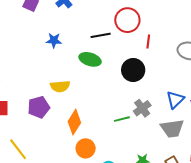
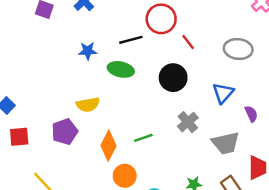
blue star: (54, 40) -> (88, 51), moved
red line: (148, 41) -> (188, 42), turned -40
blue triangle: (175, 100) -> (223, 93), moved
green line: (122, 119) -> (143, 138), moved

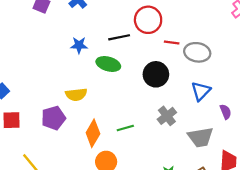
red line: (188, 42) -> (172, 43), turned -48
gray ellipse: (238, 49) -> (197, 52), moved

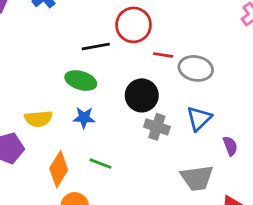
blue star: (79, 45) -> (84, 118), moved
gray cross: (167, 116) -> (157, 127), moved, turned -36
green line: (125, 128) -> (100, 164), turned 35

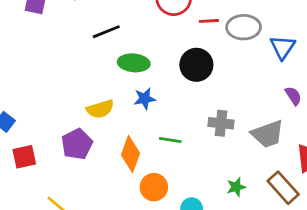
black line: (96, 47) -> (106, 32), moved
blue triangle: (199, 118) -> (283, 47), moved
gray cross: (157, 127) -> (221, 123), moved

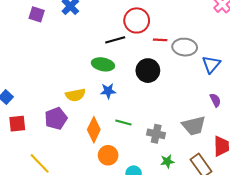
black line: (106, 32) -> (115, 40), moved
gray cross: (221, 123) -> (156, 134), moved

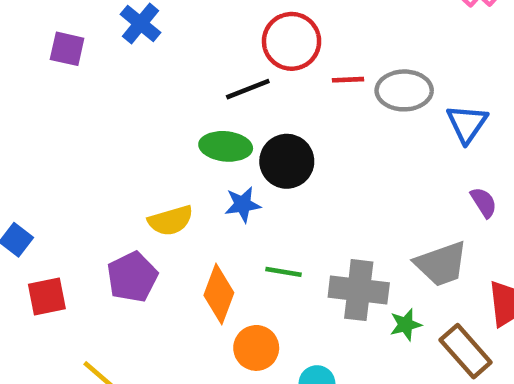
black circle: (148, 71) -> (287, 161), moved
gray cross: (156, 134) -> (359, 290), size x1.4
green star: (167, 161) -> (406, 325), moved

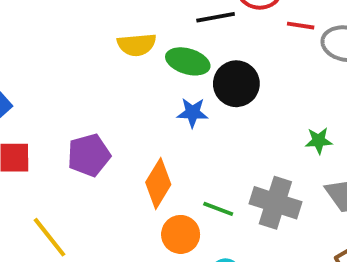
yellow semicircle: (171, 220) -> (137, 45), moved
green line: (283, 272) -> (218, 209), moved
green star: (406, 325) -> (319, 141), moved

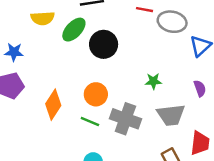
green ellipse: (188, 61) -> (74, 30), turned -65
blue star: (193, 113) -> (14, 52), moved
orange circle: (181, 234) -> (96, 94), moved

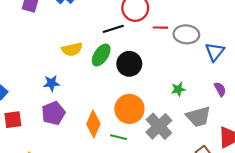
orange circle: (96, 94) -> (129, 109), size x1.4
gray cross: (125, 119) -> (159, 126), turned 36
green line: (90, 121) -> (118, 137), moved

